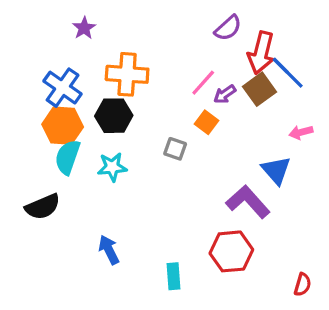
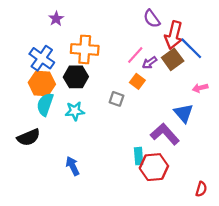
purple semicircle: (228, 28) -> (152, 19), turned 96
cyan rectangle: (173, 276) -> (139, 156), moved

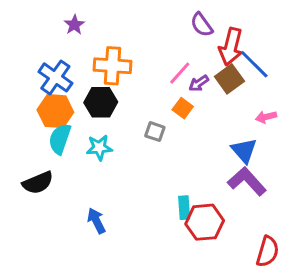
purple L-shape: (165, 134) -> (247, 181), moved
red semicircle: (201, 189) -> (267, 251), size x1.5

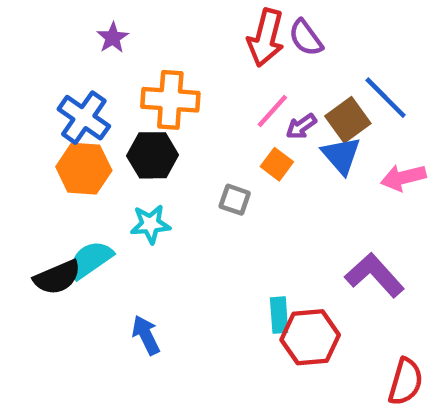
red arrow: (231, 47) -> (266, 38), moved
pink arrow: (266, 117) -> (403, 178), size x1.4
cyan semicircle: (60, 139) -> (90, 260), moved, turned 36
blue triangle: (244, 151) -> (341, 155), moved

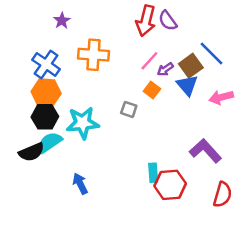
black hexagon: (153, 155) -> (45, 117), moved
cyan star: (150, 224) -> (83, 123), size x1.5
red semicircle: (406, 382) -> (222, 195), moved

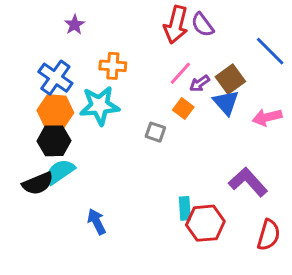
blue line: (211, 54) -> (270, 51), moved
orange cross: (94, 55) -> (113, 66), size x0.7
cyan star: (83, 123) -> (100, 106), moved

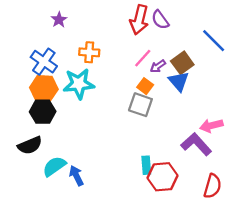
pink arrow: (267, 117) -> (211, 126), moved
gray square: (155, 132) -> (140, 105), moved, size x1.5
cyan semicircle: (60, 172) -> (54, 166), moved

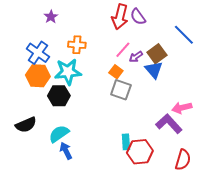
orange square: (145, 86) -> (116, 72), moved
black hexagon: (43, 112) -> (59, 96), moved
cyan semicircle: (54, 166) -> (59, 134), moved

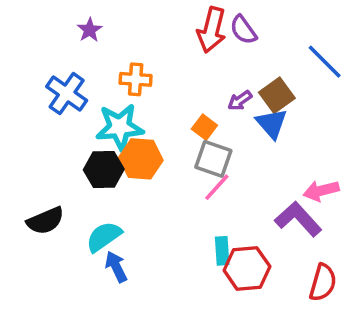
pink line: (123, 50) -> (217, 187), moved
orange hexagon: (38, 76) -> (141, 159), moved

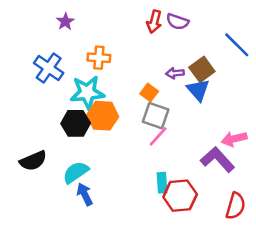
red arrow: (212, 30) -> (154, 22), size x0.7
purple semicircle: (243, 30) -> (177, 22), turned -35
purple arrow: (240, 101) -> (175, 73), turned 30

